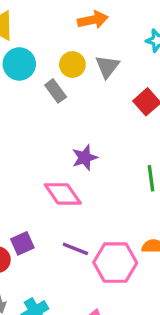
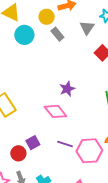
yellow circle: (72, 65) -> (47, 17), moved
gray triangle: (107, 67) -> (87, 28), moved
gray rectangle: (56, 91) -> (57, 34), moved

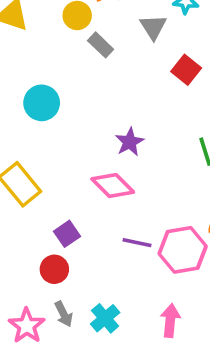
cyan circle: (24, 35) -> (42, 103), moved
purple square: (33, 143) -> (67, 234), moved

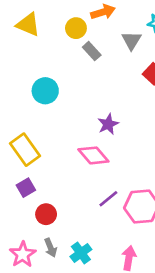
purple square: (67, 234) -> (26, 188), moved
purple line: (137, 243) -> (108, 199), turned -55

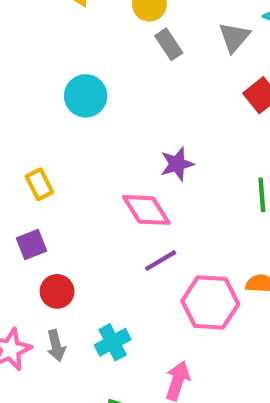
yellow rectangle: (25, 150) -> (39, 184), size x0.6
purple line: (108, 199) -> (161, 261), moved
cyan cross: (81, 253) -> (113, 342), moved

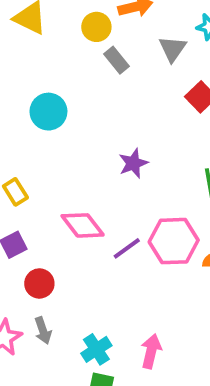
pink diamond: (146, 210) -> (83, 225), moved
pink hexagon: (210, 302) -> (174, 241), moved
cyan cross: (113, 342) -> (96, 349), moved

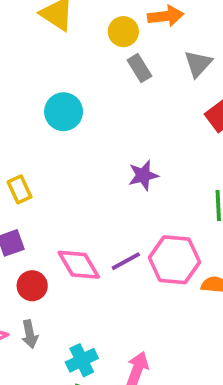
pink diamond: (83, 225) -> (79, 265), moved

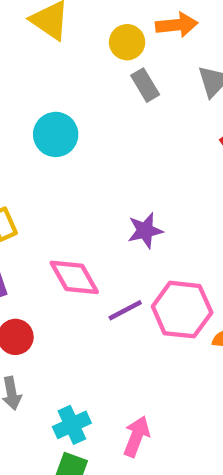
purple star: (143, 175) -> (145, 231), moved
pink diamond: (79, 265) -> (74, 277), moved

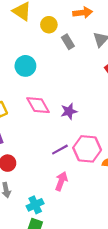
yellow circle: (127, 42) -> (49, 25), moved
pink diamond: (74, 277) -> (38, 105), moved
pink arrow: (136, 436) -> (61, 181), moved

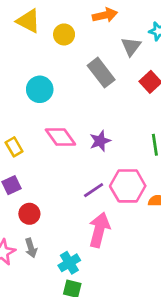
gray rectangle: (68, 42) -> (101, 73), moved, size x1.5
pink arrow: (61, 181) -> (99, 230), size x1.4

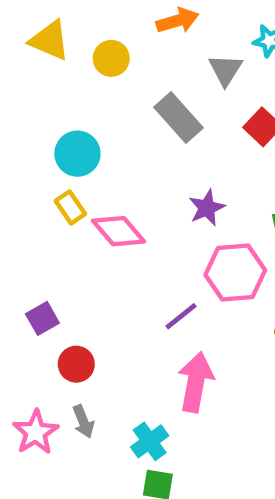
purple star: (100, 141) -> (207, 208), moved
yellow rectangle: (14, 147) -> (70, 207), moved
pink hexagon: (128, 186) -> (235, 272), moved

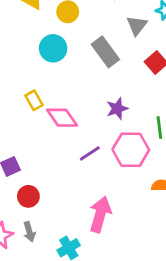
cyan circle: (77, 154) -> (53, 48), moved
purple line: (181, 316) -> (90, 153), moved

